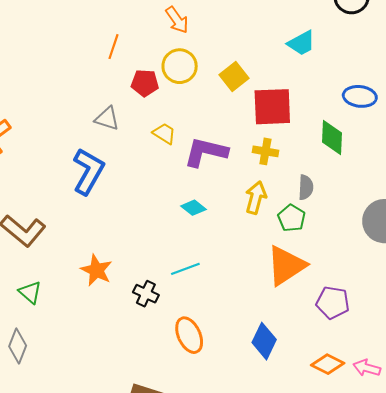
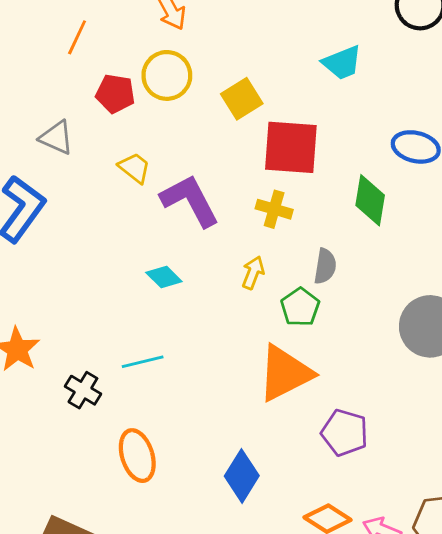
purple L-shape: (206, 152) -> (190, 201), turned 42
yellow arrow: (256, 198) -> (253, 273), size x0.7

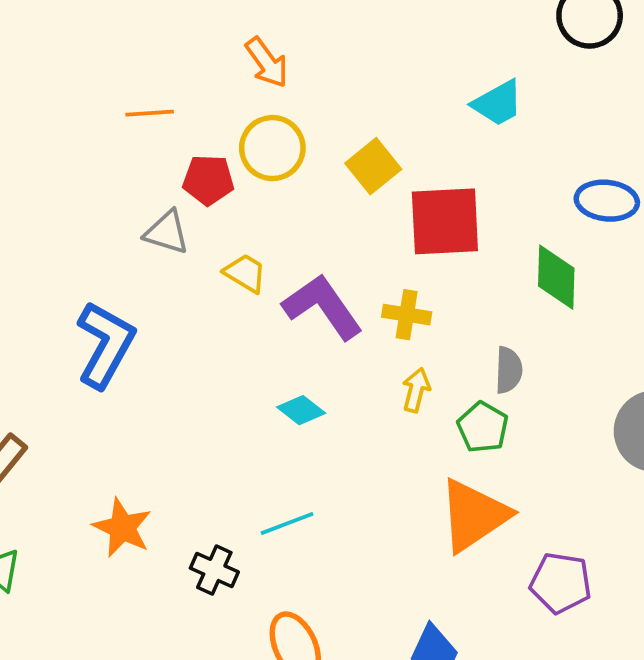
orange line: (77, 37) -> (150, 113), turned 68
gray triangle: (56, 138) -> (167, 232), moved
yellow cross: (274, 209) -> (407, 315), moved

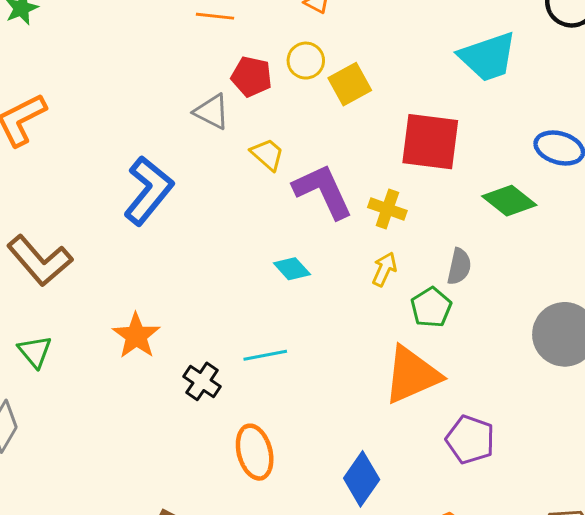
cyan trapezoid: (498, 103) -> (488, 57), size x1.4
yellow circle: (272, 148) -> (306, 61), size x0.7
yellow square: (373, 166) -> (350, 84), moved
green diamond: (556, 277) -> (509, 201), turned -64

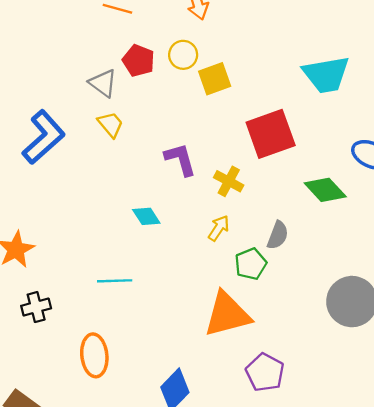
red square: (430, 142) -> (271, 134), turned -36
yellow trapezoid: (267, 154) -> (111, 124), moved
purple L-shape: (323, 191) -> (180, 159), size x0.7
black cross: (202, 381) -> (36, 307), moved, turned 32

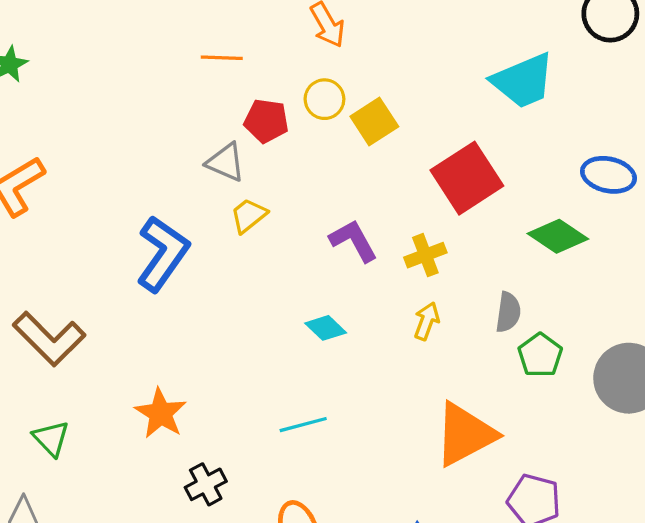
yellow trapezoid: (111, 124) -> (249, 216), turned -76
yellow cross: (229, 181) -> (425, 255), turned -36
green pentagon: (251, 264) -> (540, 355), moved

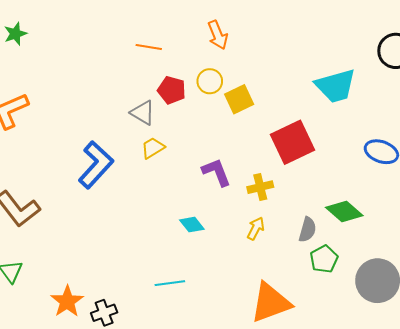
green diamond: (558, 236) -> (344, 212), moved
orange star: (161, 413) -> (67, 301), moved

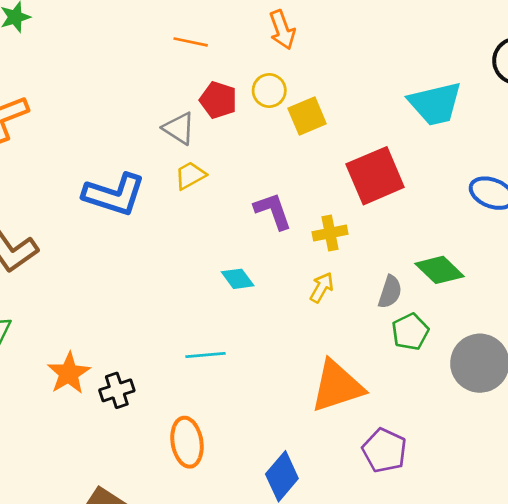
blue L-shape: (96, 165) -> (114, 195), turned 63

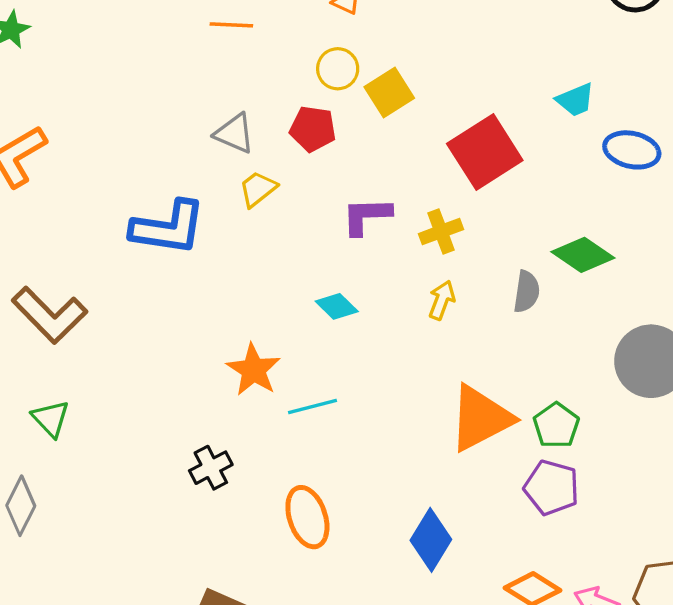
red pentagon: (218, 100) -> (313, 129), moved
cyan trapezoid: (435, 104) -> (575, 100), moved, size x0.6
purple L-shape: (273, 211) -> (366, 216), turned -63
green pentagon: (410, 332) -> (556, 425), moved
orange star: (69, 373) -> (254, 370), moved

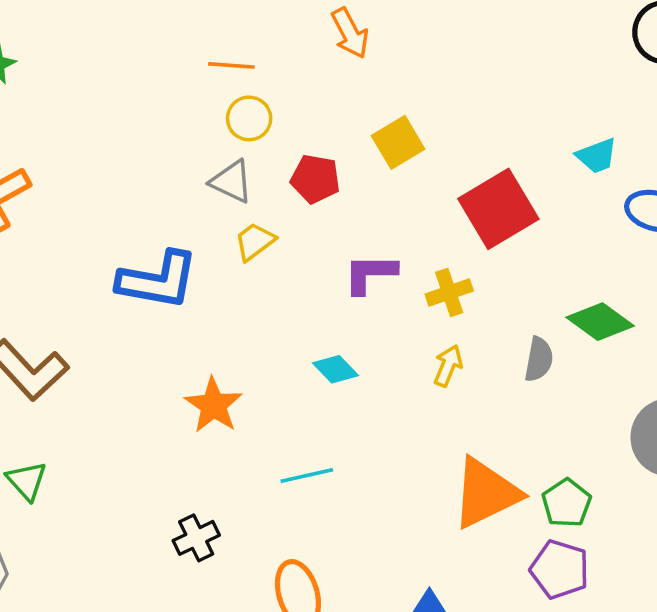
yellow circle: (338, 69) -> (249, 118), moved
orange star: (254, 370) -> (213, 405), moved

